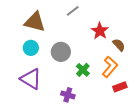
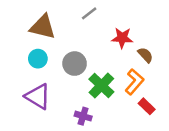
red star: (100, 31) -> (122, 38), turned -30
green cross: (83, 70) -> (101, 86), size x1.5
red rectangle: (120, 87) -> (147, 106), turned 64

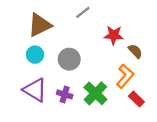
brown triangle: (43, 27) -> (40, 25), turned -40
green cross: (101, 86) -> (95, 93), moved
purple cross: (83, 116) -> (65, 94), moved

